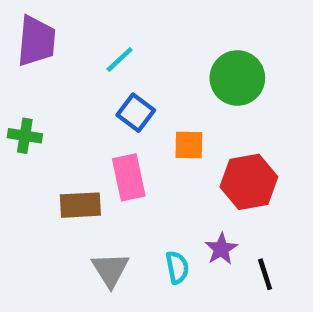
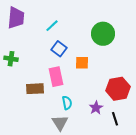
red hexagon: (249, 182) -> (118, 89), moved
cyan semicircle: (177, 267) -> (67, 103), moved
gray triangle: (110, 270) -> (60, 123), moved

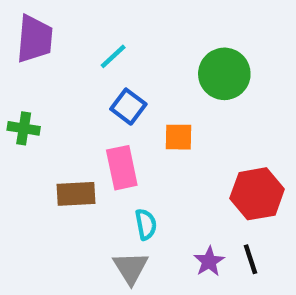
purple star: (96, 108) -> (209, 261), moved

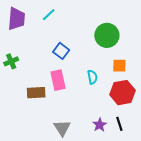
cyan line: (113, 56) -> (49, 15), moved
green cross: (24, 128) -> (11, 61), turned -32
orange square: (179, 137) -> (119, 66), moved
cyan semicircle: (146, 224) -> (92, 77), moved

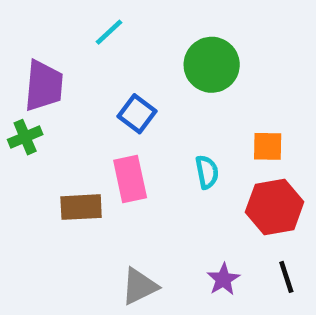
purple trapezoid: (16, 19) -> (44, 86), moved
green circle: (107, 35) -> (212, 65), moved
black line: (119, 124) -> (286, 277), moved
gray triangle: (62, 128) -> (139, 286), turned 36

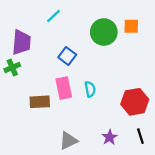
orange square: (268, 146) -> (131, 26), moved
cyan semicircle: (207, 172) -> (90, 89), moved

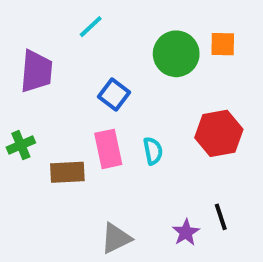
green cross: (12, 67) -> (21, 145), moved
red hexagon: (135, 102) -> (219, 133), moved
black line: (140, 136) -> (221, 217), moved

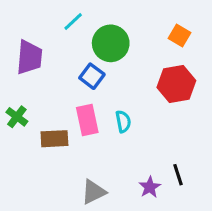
orange square: (223, 44) -> (179, 36), turned 30
green circle: (176, 54) -> (111, 43), moved
red hexagon: (219, 133) -> (176, 84), moved
green cross: (21, 145) -> (17, 117), turned -30

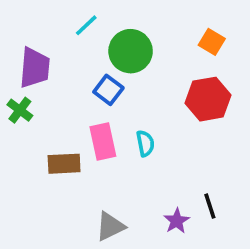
green cross: (17, 117) -> (20, 110), moved

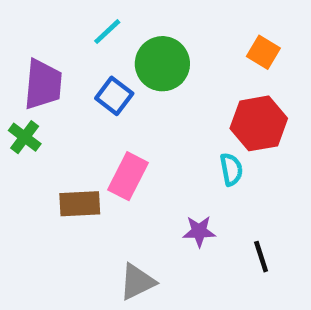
blue square: (108, 90) -> (114, 96), moved
pink rectangle: (103, 142) -> (128, 176), turned 39
cyan semicircle: (145, 143) -> (231, 169), moved
purple star: (177, 221) -> (199, 231), moved, turned 30

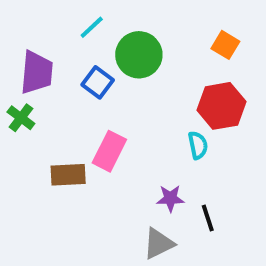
black line: (261, 257) -> (208, 218), moved
gray triangle: (137, 282) -> (159, 244), moved

